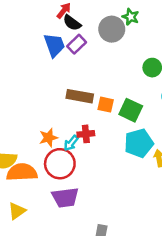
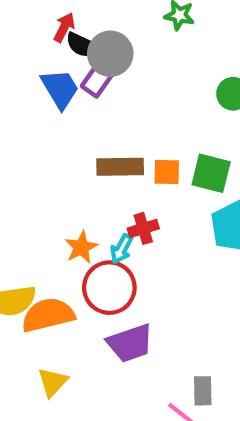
gray circle: (112, 29) -> (110, 54), moved

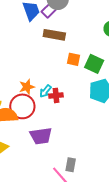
brown rectangle: (120, 167) -> (54, 35), moved
red cross: (143, 228) -> (56, 95), moved
red circle: (109, 288) -> (22, 106), moved

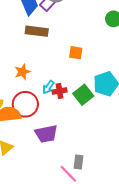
brown rectangle: (54, 35) -> (37, 31), moved
green square: (94, 64) -> (83, 95), moved, turned 30
orange star: (27, 87) -> (22, 72), moved

